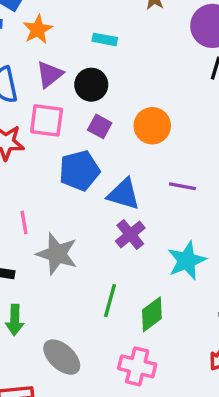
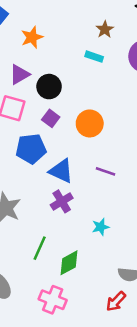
orange star: (38, 29) -> (32, 37), moved
cyan rectangle: (105, 39) -> (94, 57), moved
cyan star: (187, 261) -> (101, 227), size x0.6

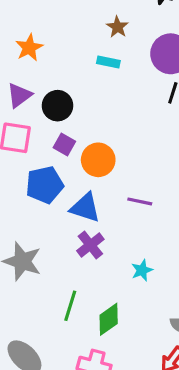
orange circle: (90, 123) -> (98, 160), moved

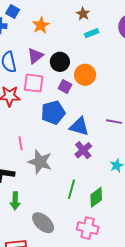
brown star: (117, 27) -> (83, 14), moved
cyan rectangle: (108, 62) -> (92, 33), turned -32
orange circle: (98, 160) -> (85, 75), moved

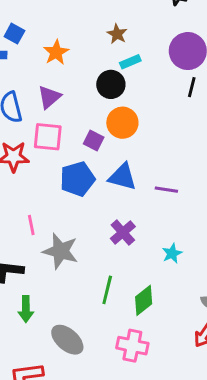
black circle: (60, 62) -> (111, 84), moved
blue triangle: (79, 126) -> (123, 177), moved

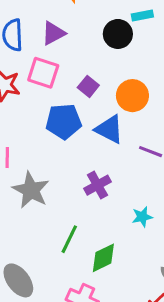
orange circle: (122, 123) -> (132, 96), moved

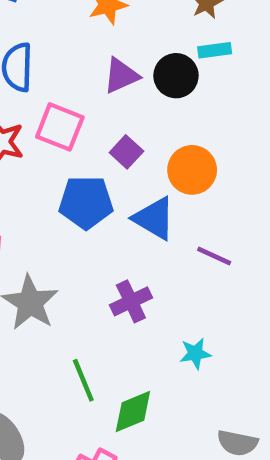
purple triangle: (53, 33) -> (121, 76), moved
green line: (69, 239) -> (83, 380), turned -52

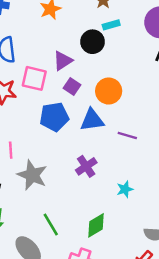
purple triangle: (121, 76) -> (63, 61), moved
blue triangle: (154, 218) -> (92, 120), turned -30
green line: (83, 380) -> (51, 224), moved

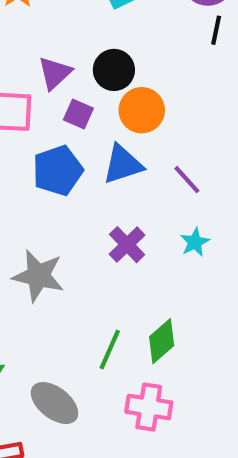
black circle: (93, 42) -> (114, 70), moved
purple line: (127, 135) -> (187, 180), turned 42
cyan star: (125, 189) -> (195, 242), moved
green line: (51, 224) -> (110, 349), moved, turned 65

